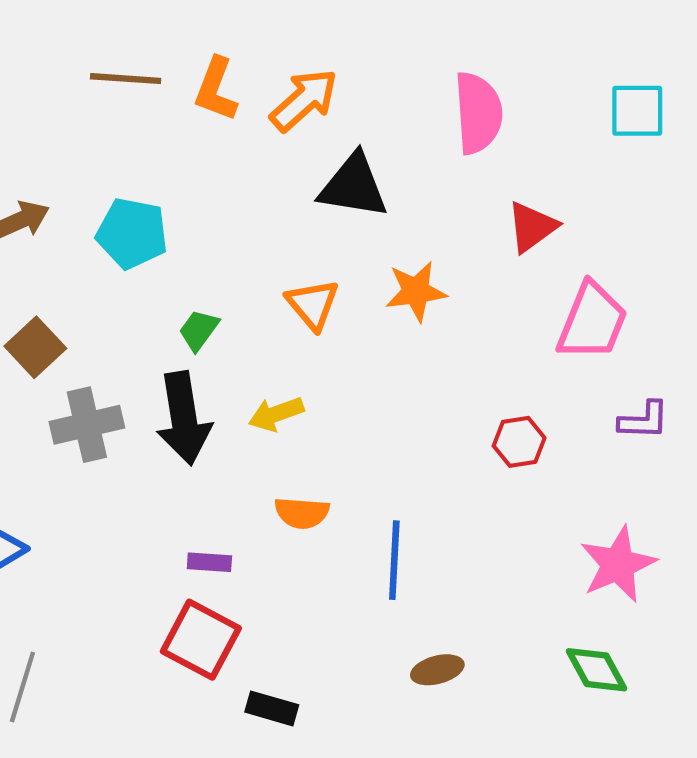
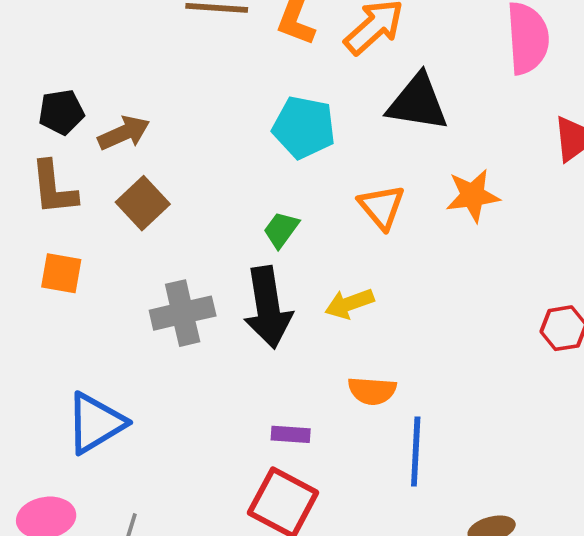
cyan pentagon: (132, 233) -> (304, 127), moved
brown square: (35, 347) -> (143, 203), moved
blue line: (394, 560) -> (416, 451), moved

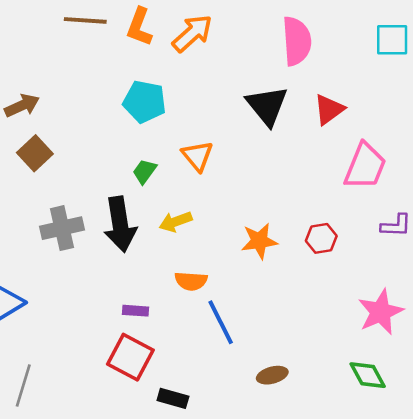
black triangle: (418, 103) -> (267, 106), moved, turned 42
orange star: (473, 196) -> (259, 241), moved
green trapezoid: (281, 230) -> (145, 171), moved
blue line: (416, 451) -> (221, 322), turned -30

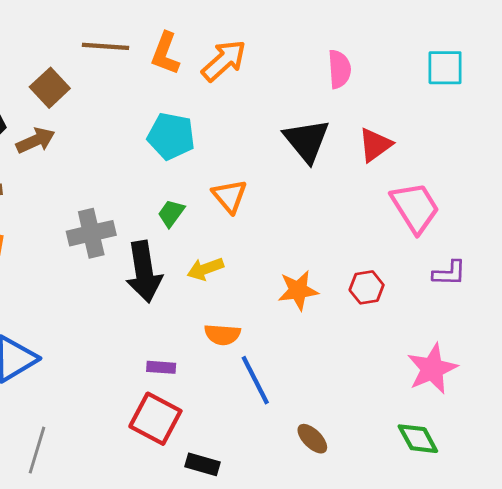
pink semicircle: (297, 41) -> (339, 69), size x0.7
brown square: (35, 153) -> (50, 88), moved
pink trapezoid: (365, 166) -> (415, 208), turned -54
gray cross: (62, 228) -> (91, 233), moved
brown ellipse: (272, 375) -> (312, 439), turned 60

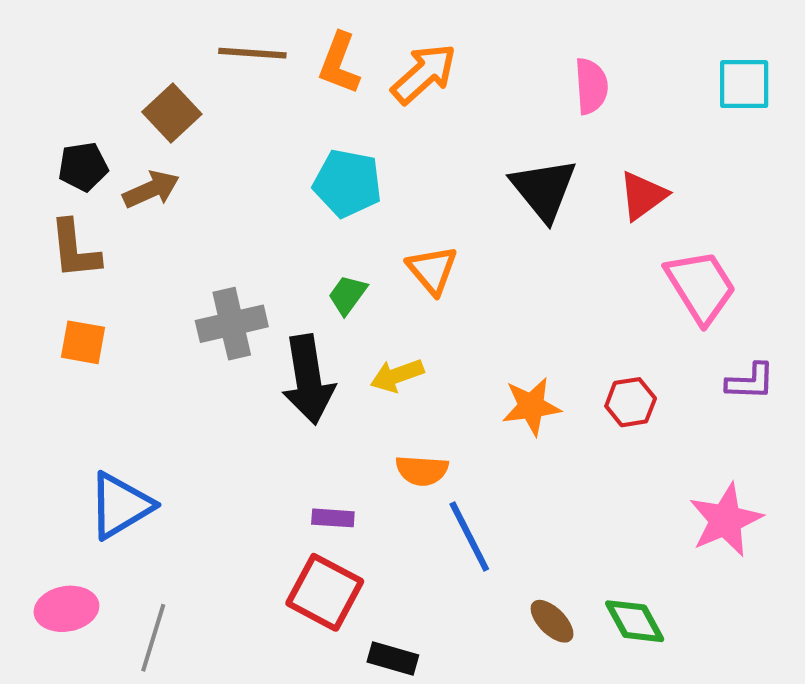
green diamond: (418, 439) -> (635, 621), moved

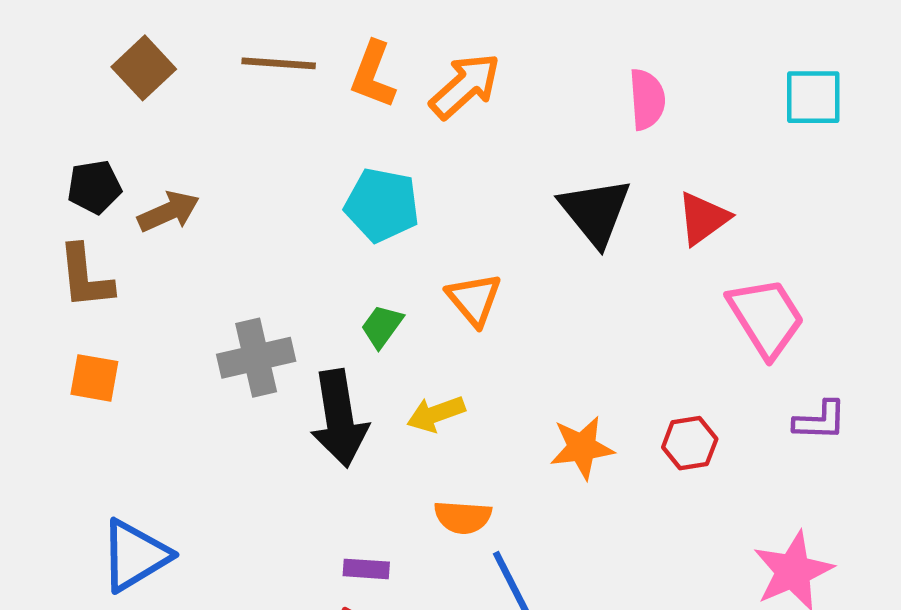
brown square: (172, 113) -> (144, 68), moved

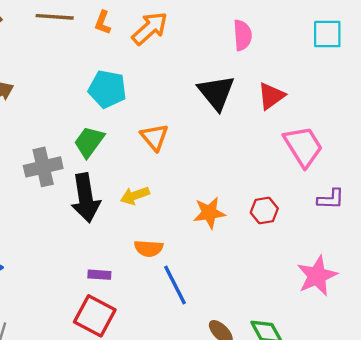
orange L-shape: (373, 75) -> (103, 23), size x0.7
green trapezoid: (382, 326) -> (89, 142), moved, size x1.4

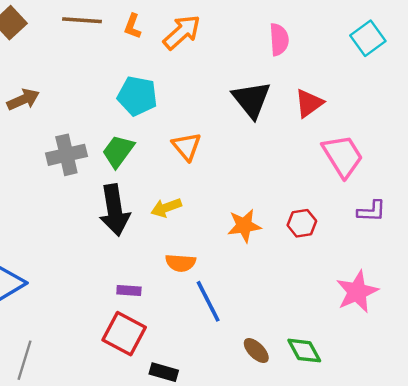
cyan square: (327, 34) -> (368, 38), turned -36
gray cross: (43, 167) -> (66, 155), moved

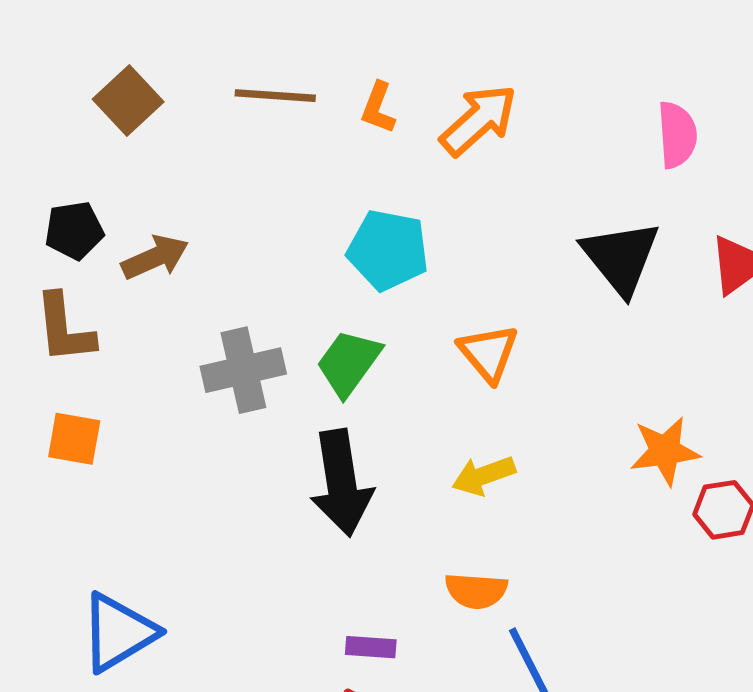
yellow arrow: (166, 208) -> (484, 476), moved
orange star: (244, 226) -> (665, 451), moved

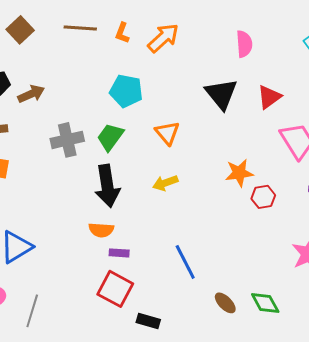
orange semicircle: (476, 591) -> (101, 230), moved

